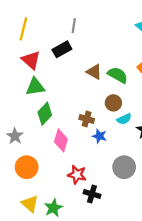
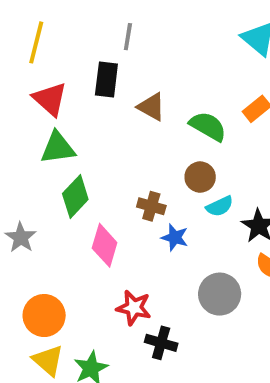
black rectangle: (62, 49) -> (106, 80), turned -54
brown triangle: (94, 72) -> (151, 107), moved
orange circle: (27, 167) -> (44, 316), moved

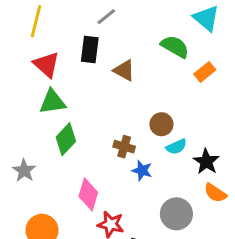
gray line: (128, 37) -> (106, 17), turned 42
green semicircle: (208, 126) -> (175, 47), moved
pink diamond: (105, 245) -> (88, 194), moved

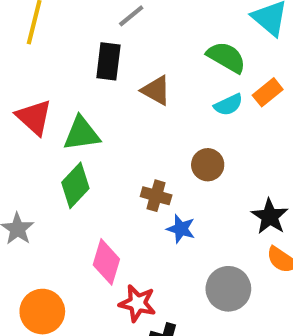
red triangle: (46, 64) -> (34, 117), moved
green triangle: (52, 102) -> (82, 134), moved
cyan semicircle: (176, 147) -> (228, 105), moved

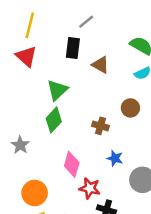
red triangle: (34, 117) -> (26, 56), moved
green triangle: (82, 134) -> (57, 90), turned -35
blue star: (181, 229) -> (115, 158), moved

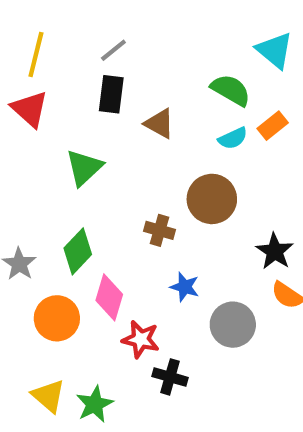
gray line: (86, 22) -> (113, 50), moved
brown circle: (130, 108) -> (212, 199), size x1.5
green diamond: (54, 120) -> (78, 251), moved
orange circle: (35, 193) -> (57, 318), moved

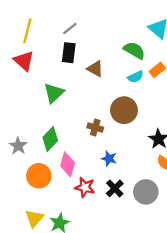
gray circle: (233, 325) -> (146, 192), moved
black cross: (170, 377) -> (115, 188), moved, turned 30
yellow triangle: (49, 396) -> (34, 218), turned 30

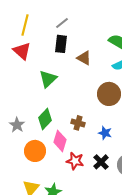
brown cross: (95, 127) -> (78, 123), moved
blue star: (109, 159) -> (105, 133), moved

